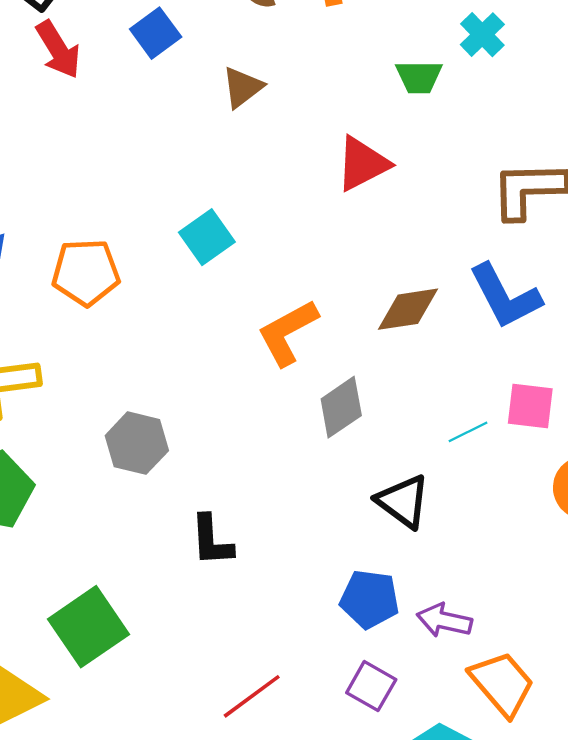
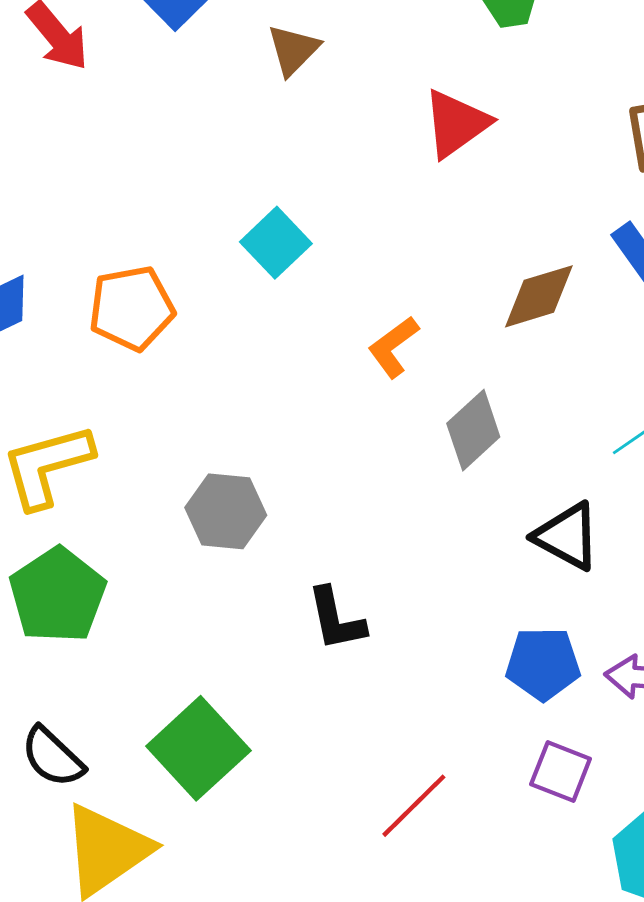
orange L-shape: (288, 333) -> (393, 347), size x0.7

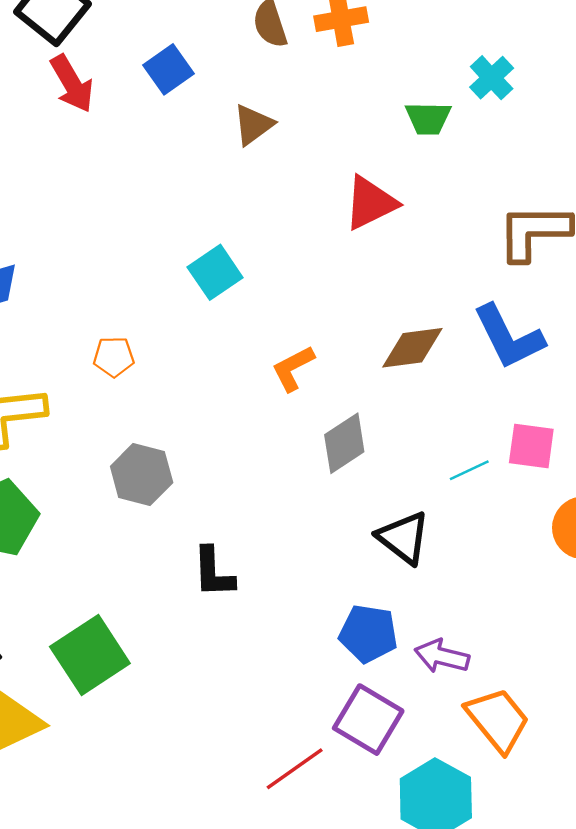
orange pentagon: (132, 308) -> (114, 357), moved, size x0.6
purple square: (561, 771) -> (368, 720), size x1.4
red line: (414, 806) -> (295, 769), moved

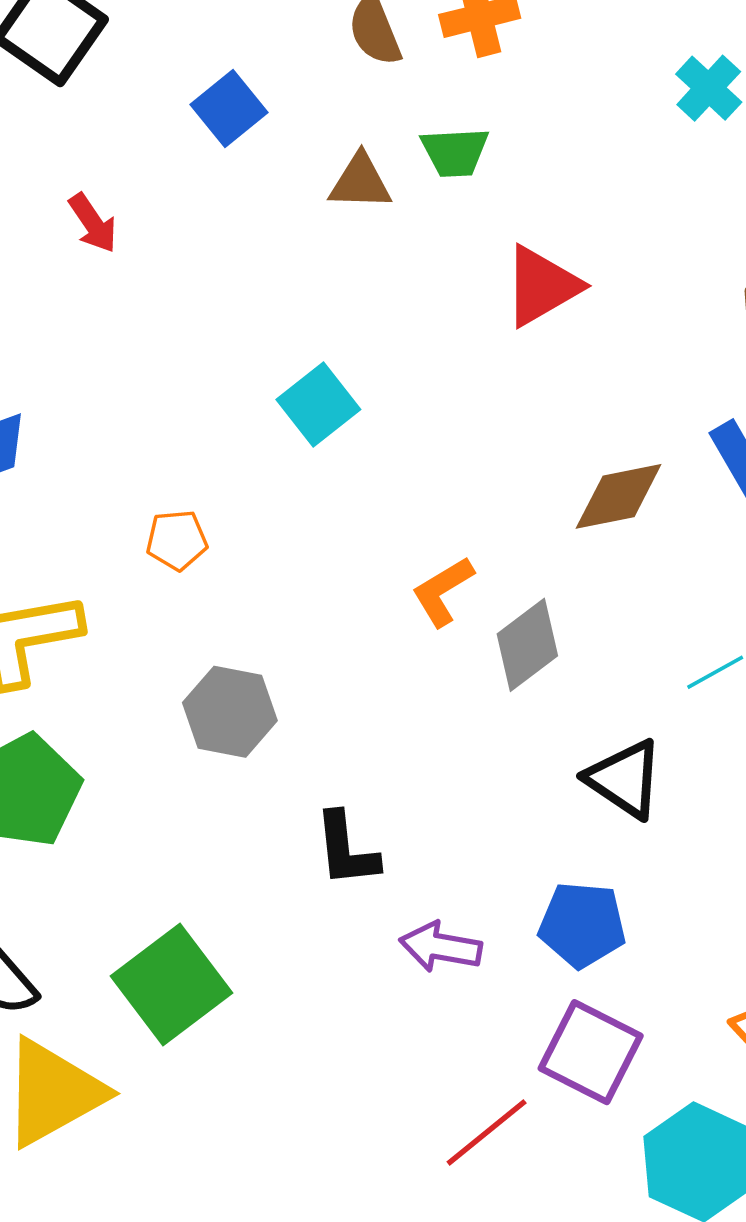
red arrow: (72, 84) -> (93, 223), moved, size x0.7
green trapezoid: (428, 118) -> (455, 152), moved
brown triangle: (253, 125) -> (360, 182), turned 42
orange L-shape: (293, 368) -> (443, 591), moved
purple arrow: (442, 656) -> (441, 947), moved

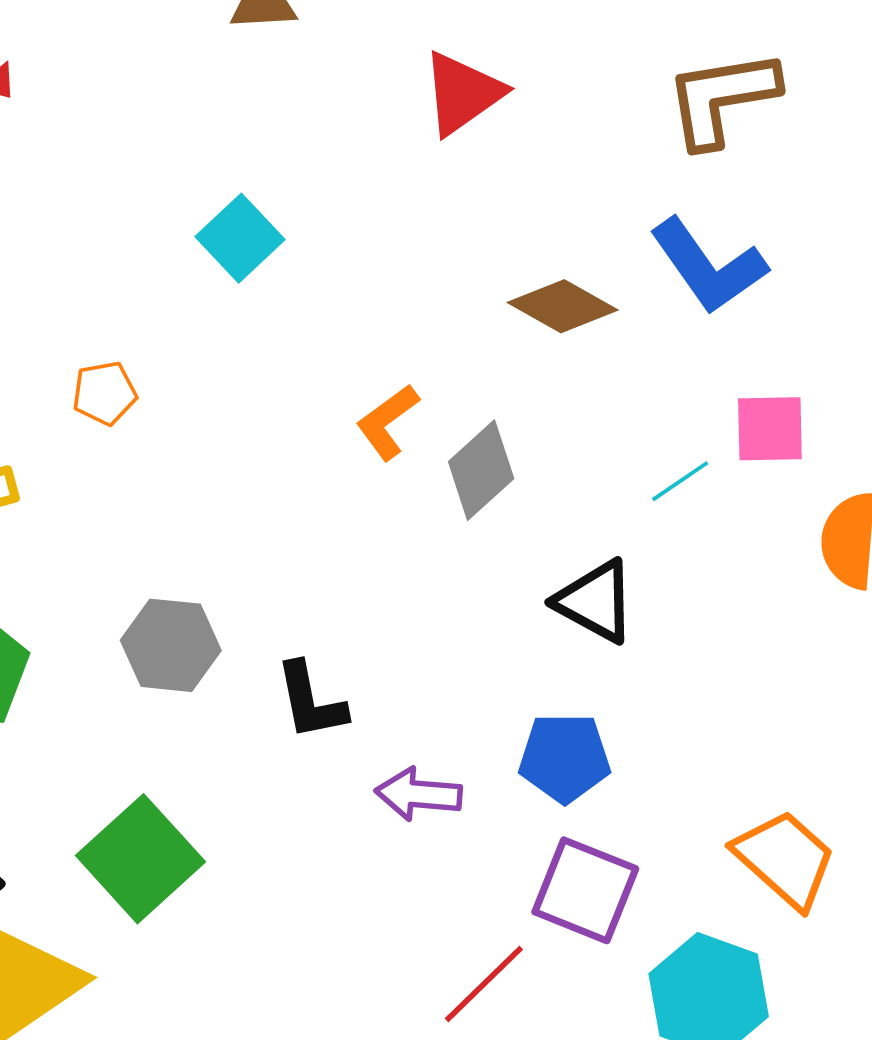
brown diamond: (619, 496) -> (563, 306), turned 46
gray hexagon: (230, 712) -> (171, 645), moved

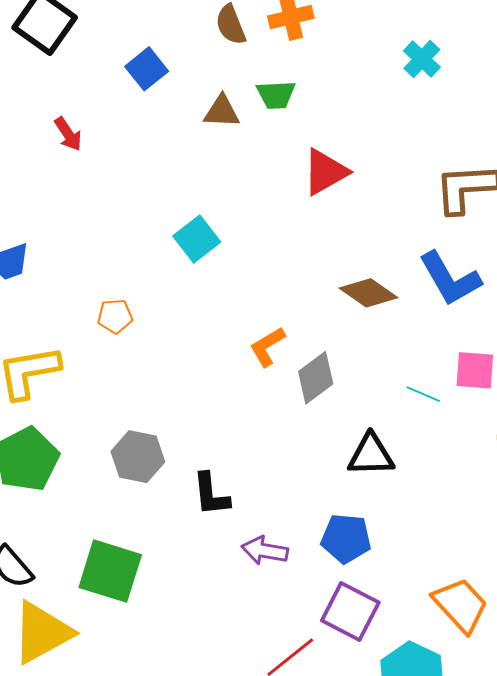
cyan line: (680, 481) -> (423, 394), turned 52
black triangle: (595, 601) -> (371, 455), turned -36
green square: (141, 859) -> (110, 571), turned -36

